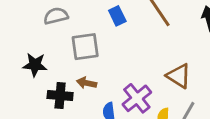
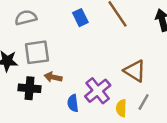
gray square: (85, 47) -> (37, 52), moved

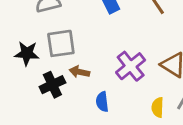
black cross: (29, 88) -> (52, 85), turned -30
purple cross: (98, 91) -> (131, 66), moved

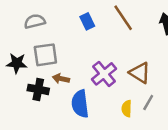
black cross: (52, 85) -> (38, 89), turned 36
blue semicircle: (102, 102) -> (80, 104), size x1.6

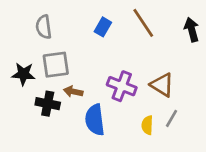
gray semicircle: (35, 21) -> (44, 27), turned -84
blue rectangle: (87, 21) -> (103, 27), turned 56
purple cross: (104, 74) -> (122, 86), turned -30

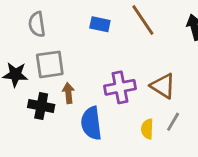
blue rectangle: (103, 27) -> (100, 24), turned 72
purple cross: (122, 86) -> (120, 87), turned -32
brown arrow: (73, 92) -> (68, 93), turned 72

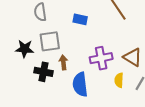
blue rectangle: (100, 24) -> (80, 19), moved
yellow semicircle: (147, 129) -> (119, 80), moved

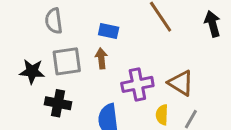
brown arrow: (63, 62) -> (101, 58), moved

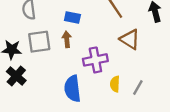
brown triangle: (181, 83) -> (130, 39), moved
black cross: (58, 103) -> (16, 76), moved, turned 30

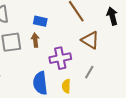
yellow semicircle: (115, 84) -> (66, 86), moved
gray line: (138, 87) -> (89, 72), moved

